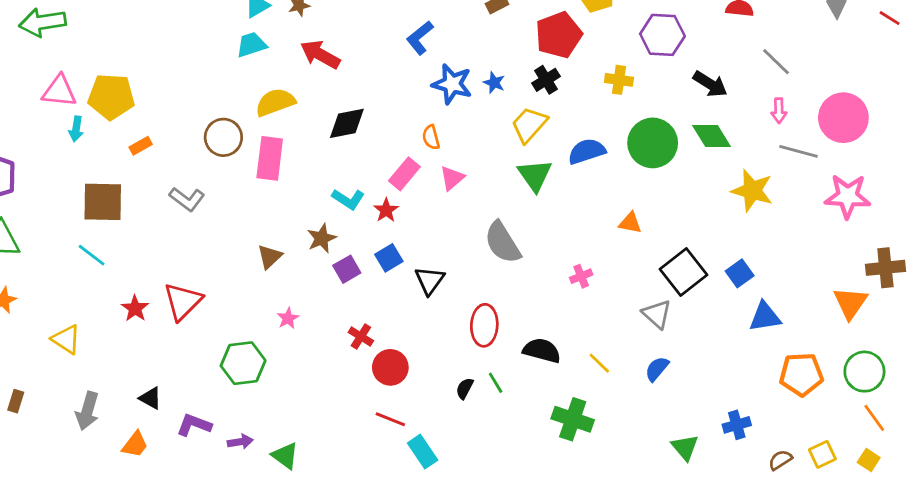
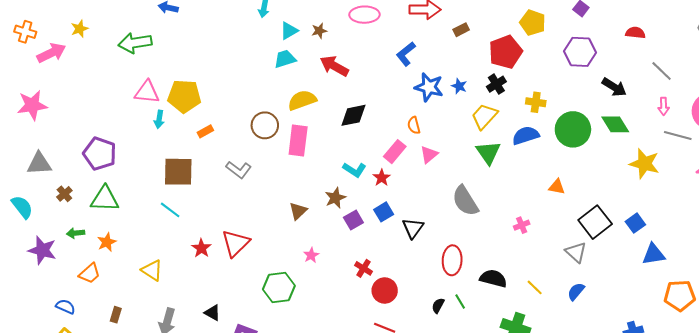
yellow cross: (619, 80) -> (536, 102), moved

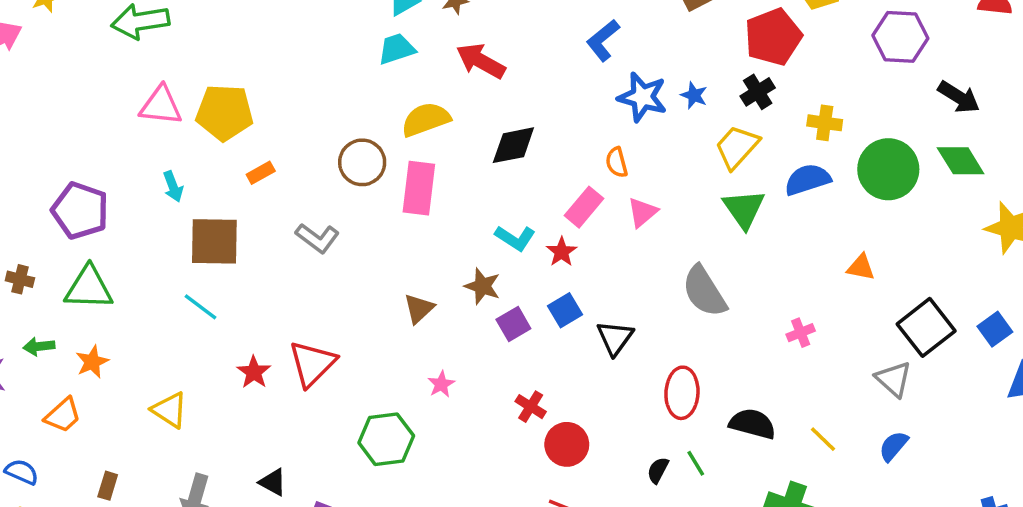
cyan arrow: (159, 119) -> (173, 186), moved, turned -30
brown cross: (64, 194) -> (20, 279), turned -35
brown star: (335, 198) -> (483, 286), turned -30

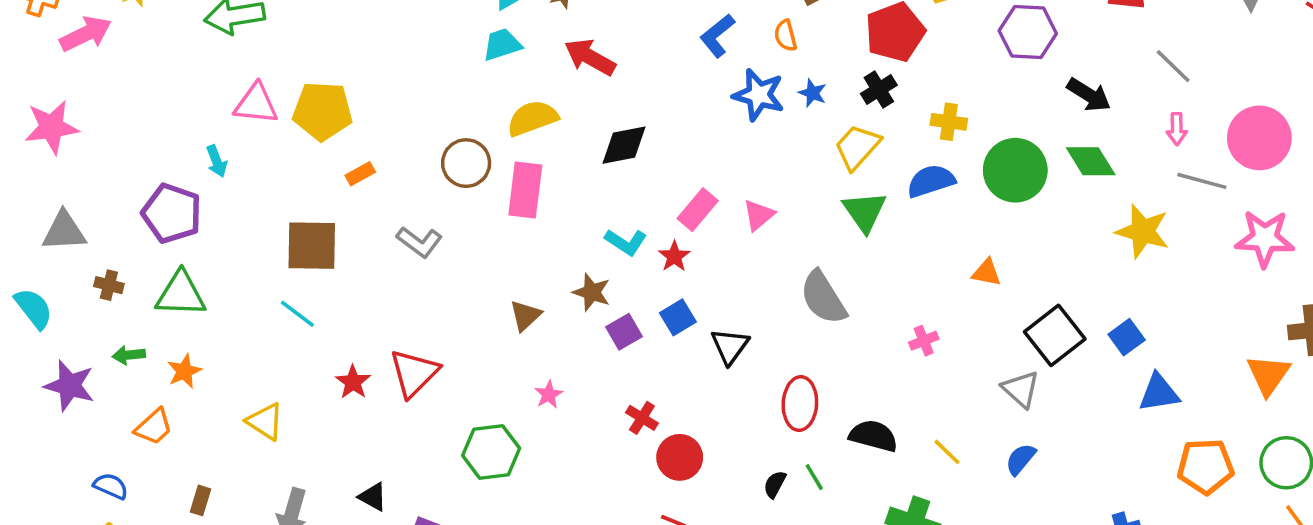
orange semicircle: (617, 162) -> (786, 36), moved
cyan arrow: (173, 186) -> (217, 161), moved

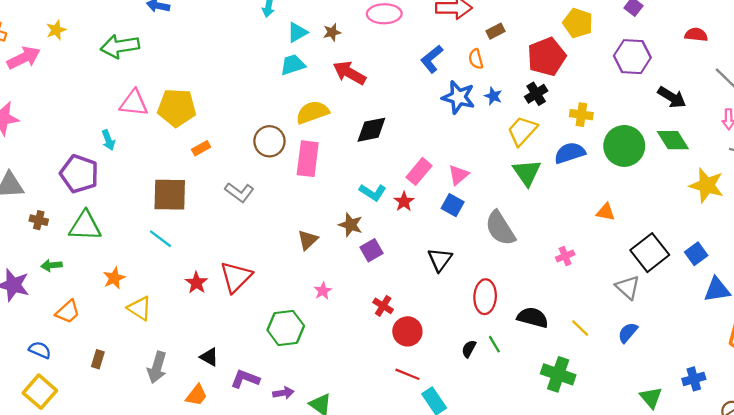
blue square: (678, 317) -> (453, 205), moved, turned -30
orange star: (184, 371) -> (114, 278), moved

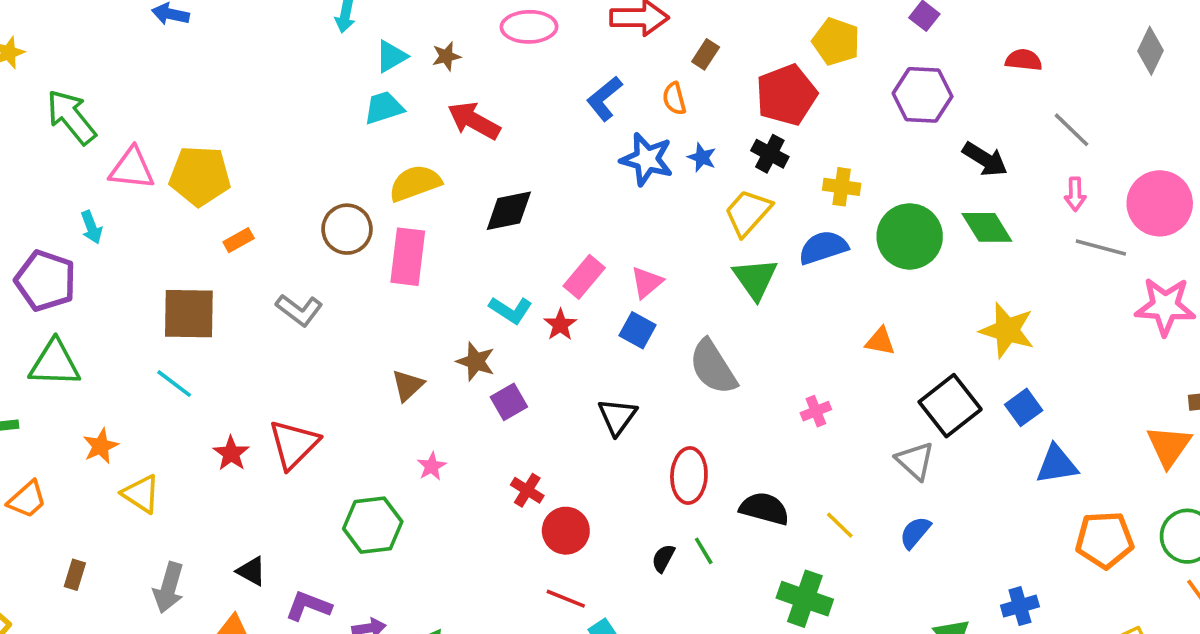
brown rectangle: (496, 31) -> (706, 54), turned -30
green arrow: (120, 46) -> (71, 117), moved, turned 60
black cross: (536, 94) -> (770, 154), turned -30
yellow star: (707, 185) -> (1007, 330), moved

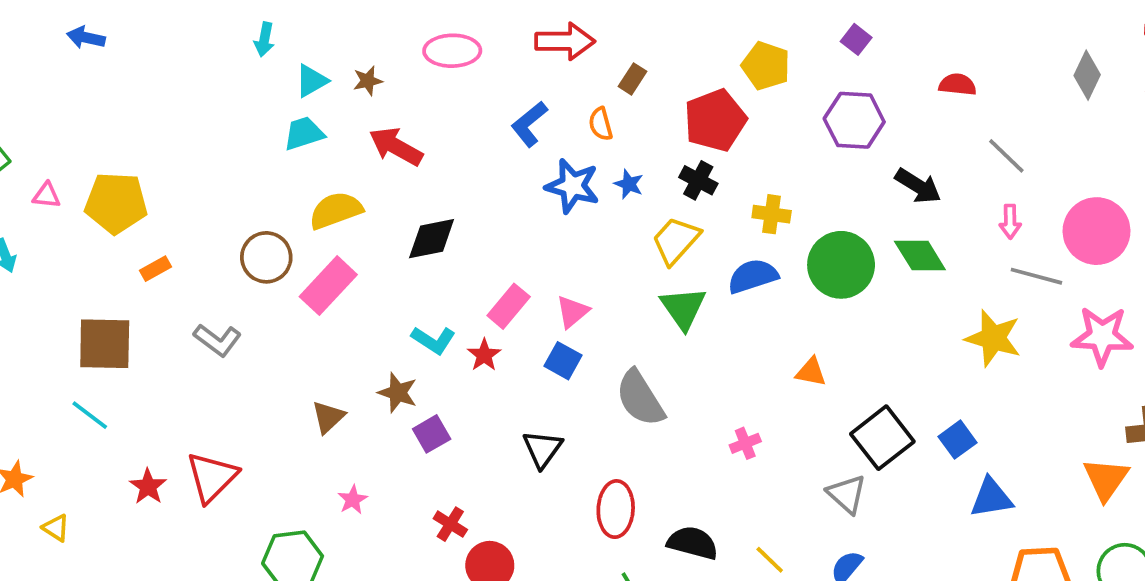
pink triangle: (132, 168) -> (46, 195), size x0.6
pink rectangle: (408, 257) -> (328, 286), turned 36
yellow star: (1007, 330) -> (993, 338), moved
yellow triangle: (141, 494) -> (56, 528), size x0.7

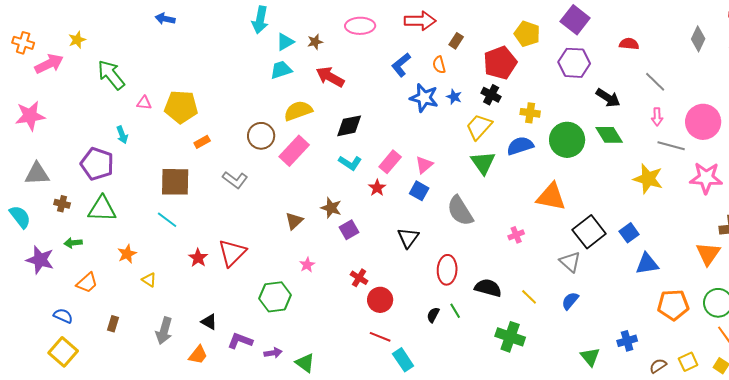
cyan arrow: (264, 39) -> (260, 20), size x1.5
purple square: (856, 39) -> (575, 20), size x1.8
cyan L-shape: (433, 340) -> (350, 163), moved
orange triangle: (811, 372) -> (551, 197), size x1.8

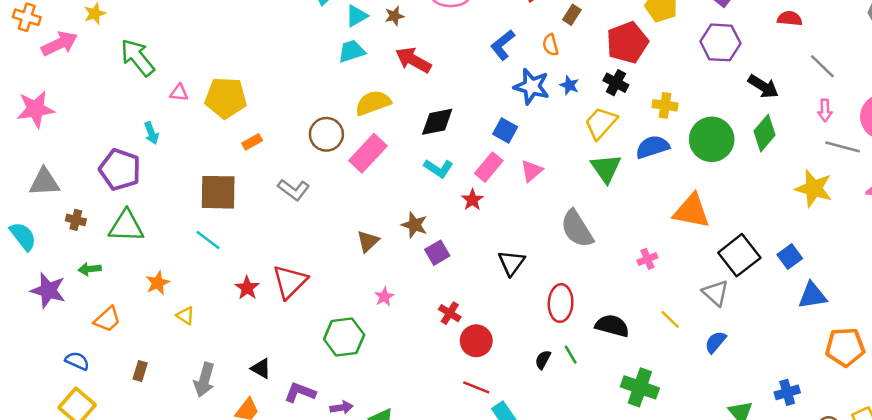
green diamond: (609, 135) -> (765, 133), turned 72
blue square: (419, 191) -> (505, 131), moved
yellow line: (529, 297) -> (670, 319), moved

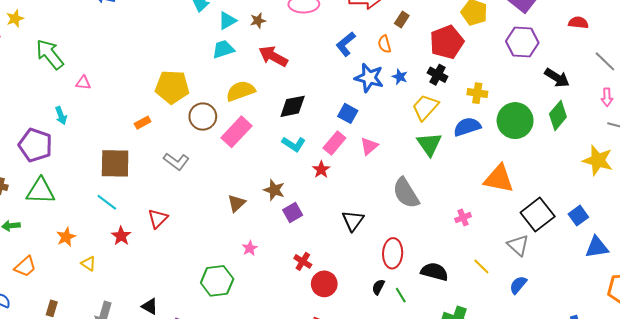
yellow pentagon: (226, 98) -> (172, 87), moved
red triangle: (290, 282) -> (158, 219), moved, size x0.7
red star: (247, 288) -> (121, 236), moved
black semicircle: (543, 360) -> (378, 287), moved

